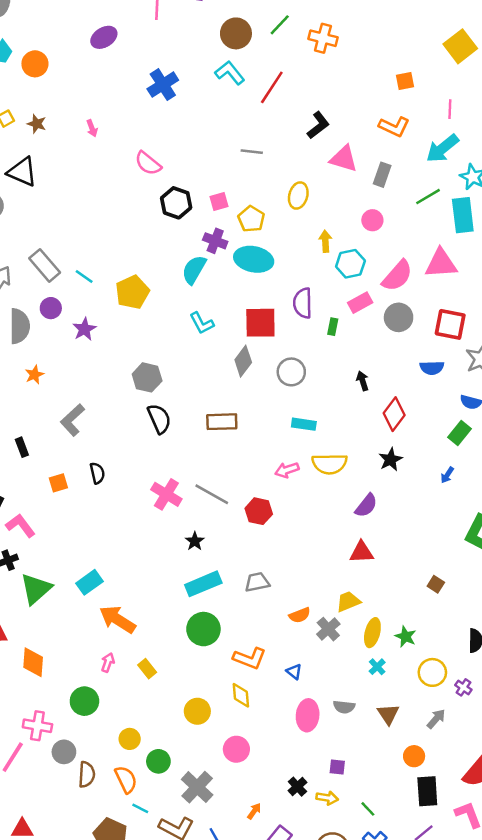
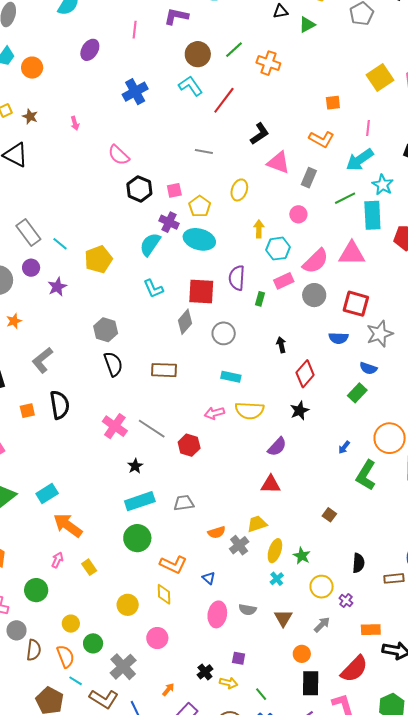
purple ellipse: (104, 37) -> (90, 50), turned -30
black semicircle: (97, 473) -> (60, 405), size x1.6
blue arrow: (447, 475) -> (344, 447), moved

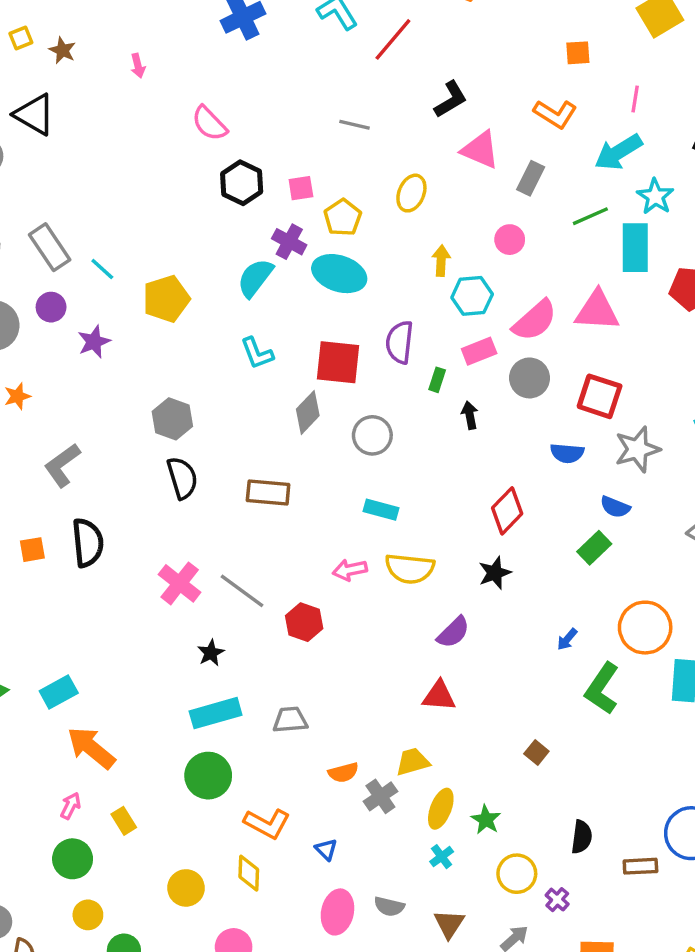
black arrow: (281, 345) -> (470, 415), moved
green circle: (36, 590) -> (73, 859), moved

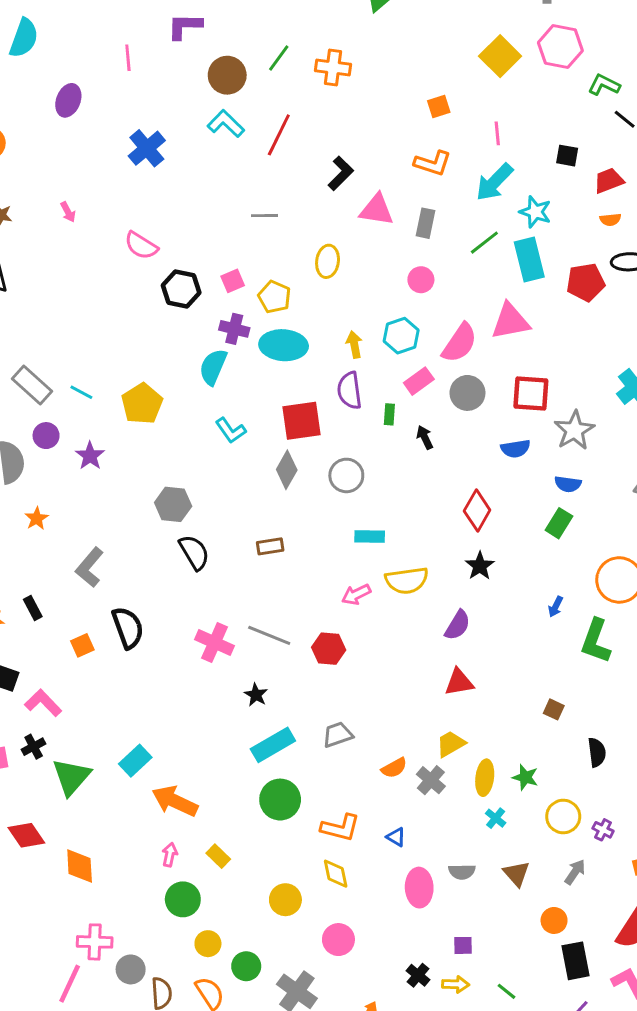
yellow arrow: (441, 261) -> (354, 345), moved
brown rectangle: (268, 492) -> (270, 546), size x0.7
black semicircle: (582, 837) -> (597, 752), moved

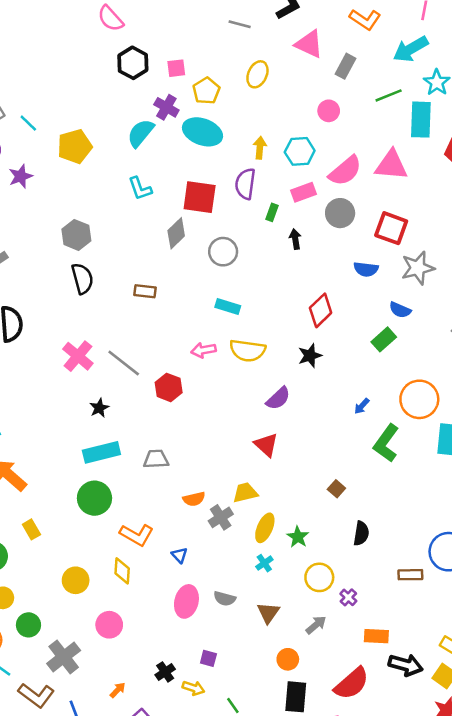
gray line: (264, 216) -> (240, 24), moved
red triangle: (459, 682) -> (266, 445), turned 36

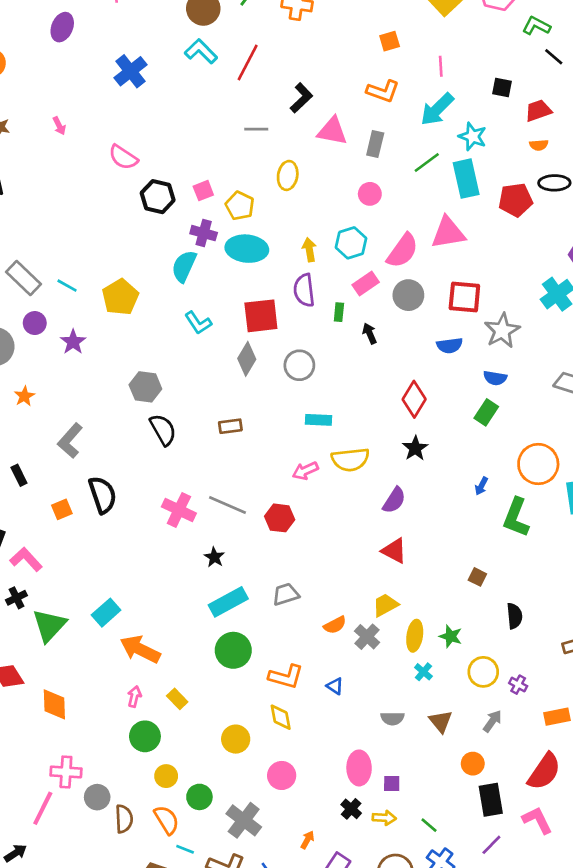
pink ellipse: (186, 601) -> (359, 768), moved

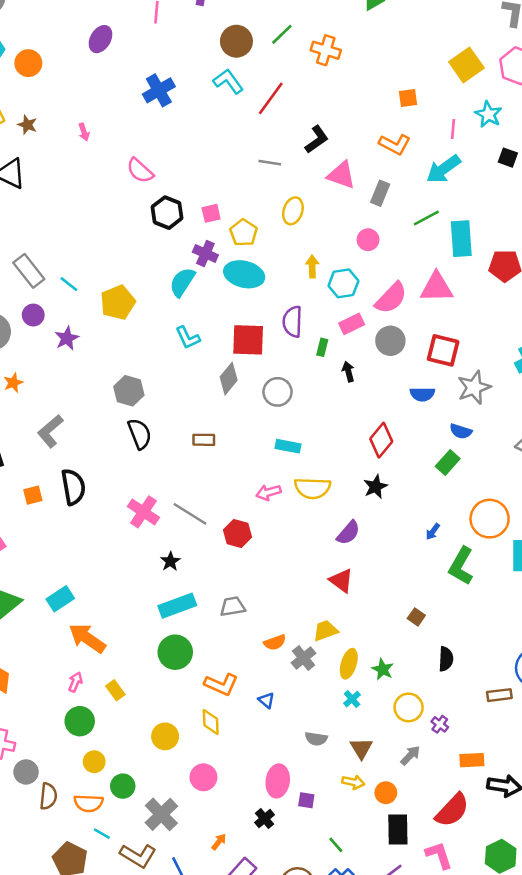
cyan star: (473, 137) -> (488, 114), moved
yellow arrow: (309, 250) -> (312, 267), moved
yellow arrow: (384, 818) -> (353, 782), moved
orange semicircle: (167, 820) -> (88, 803), turned 116

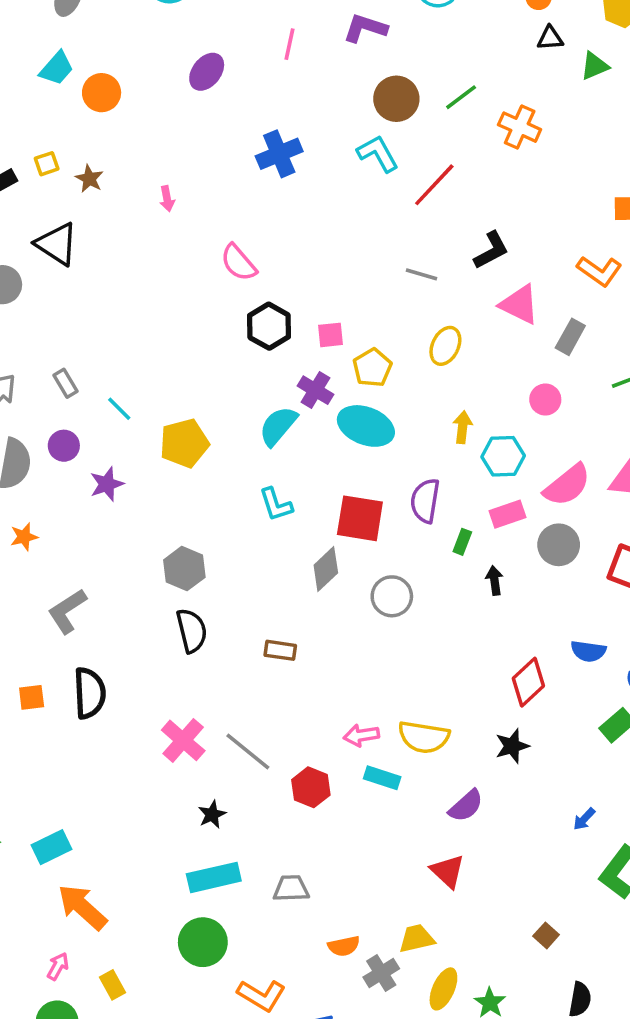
gray rectangle: (29, 271) -> (66, 383), size x0.6
blue semicircle: (422, 394) -> (588, 651), moved
cyan rectangle: (288, 446) -> (382, 778), moved

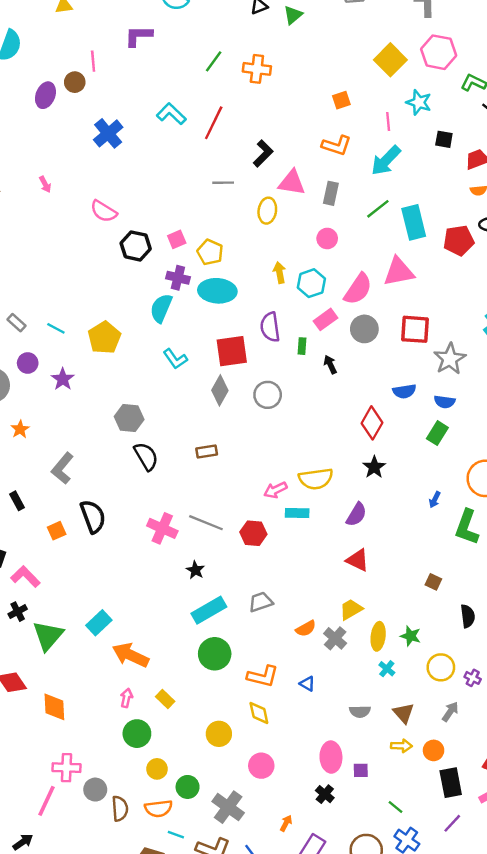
brown circle: (396, 99) -> (75, 82), moved, size x0.7
yellow ellipse: (445, 346) -> (267, 211), moved

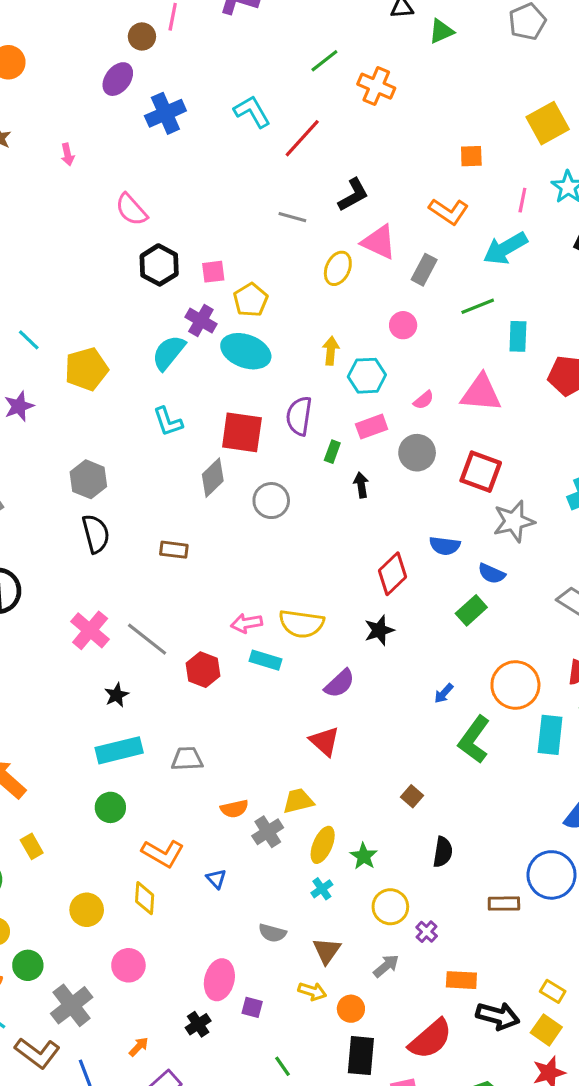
purple ellipse: (45, 95) -> (118, 79), moved
cyan rectangle: (414, 222) -> (518, 336), size x0.7
pink semicircle: (358, 289) -> (424, 400), size x0.5
green circle: (215, 654) -> (110, 807), size x0.7

